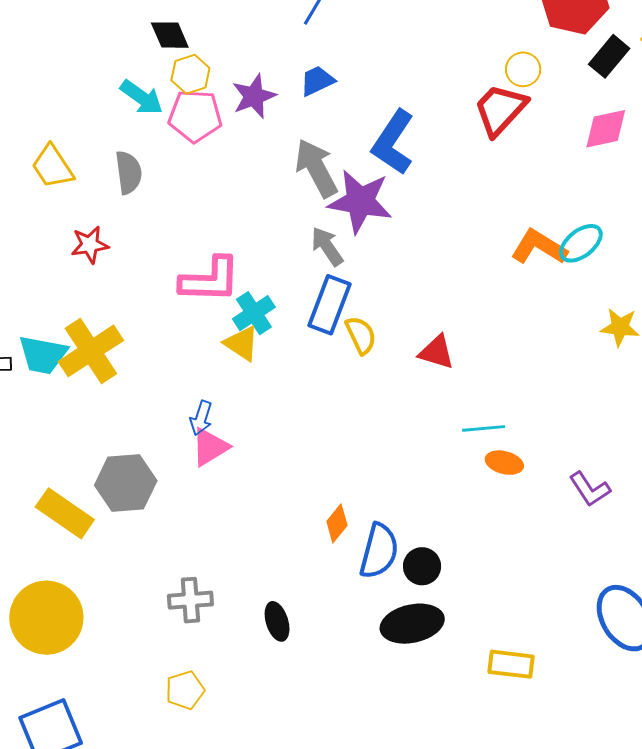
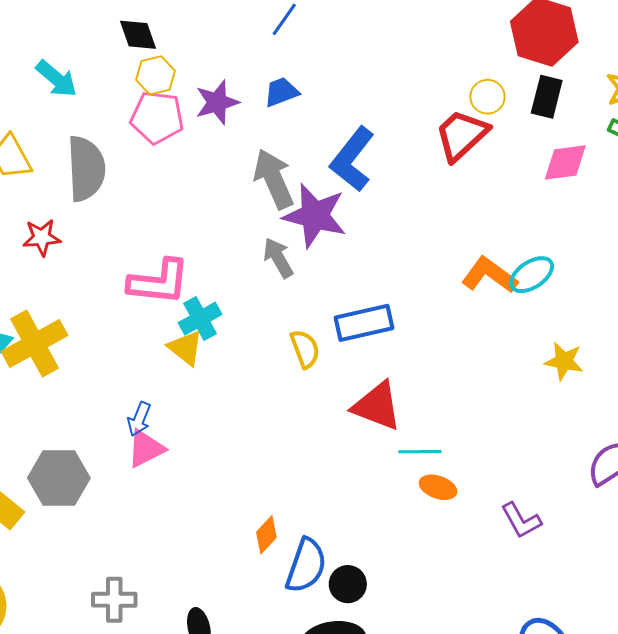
black rectangle: (609, 56) -> (547, 97), moved, turned -30
cyan arrow: (142, 97) -> (56, 79), moved
gray semicircle: (129, 172) -> (86, 169), size x1.5
blue rectangle: (330, 305) -> (364, 323), moved, turned 52
red triangle: (437, 352) -> (377, 406), moved, size x1.4

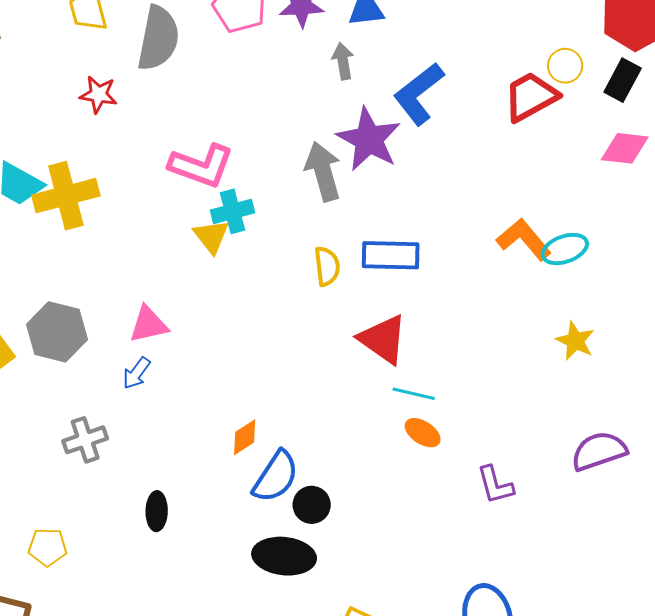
gray arrow: (274, 179) -> (343, 61), moved, size x0.6
gray arrow: (278, 258) -> (323, 171), size x1.4
blue arrow: (139, 419) -> (136, 373), moved
gray cross: (114, 600) -> (85, 440), moved, turned -33

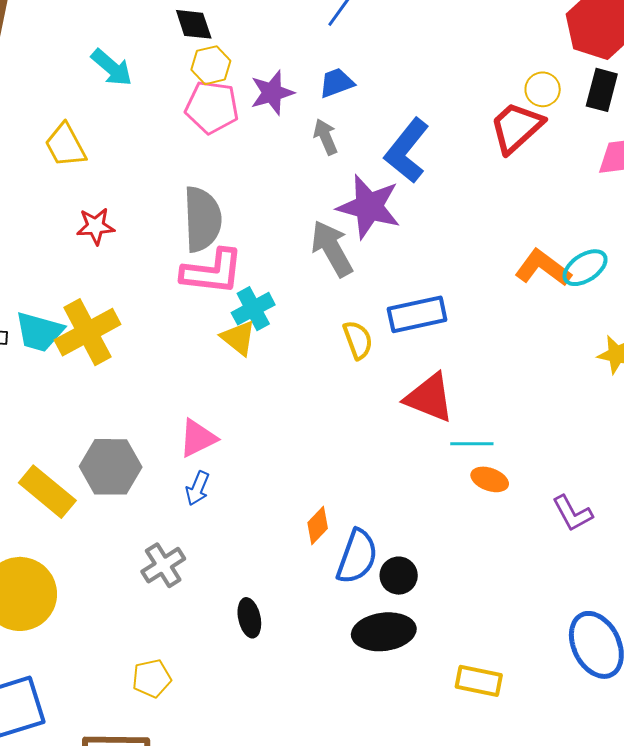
gray semicircle: (158, 38) -> (202, 219), moved

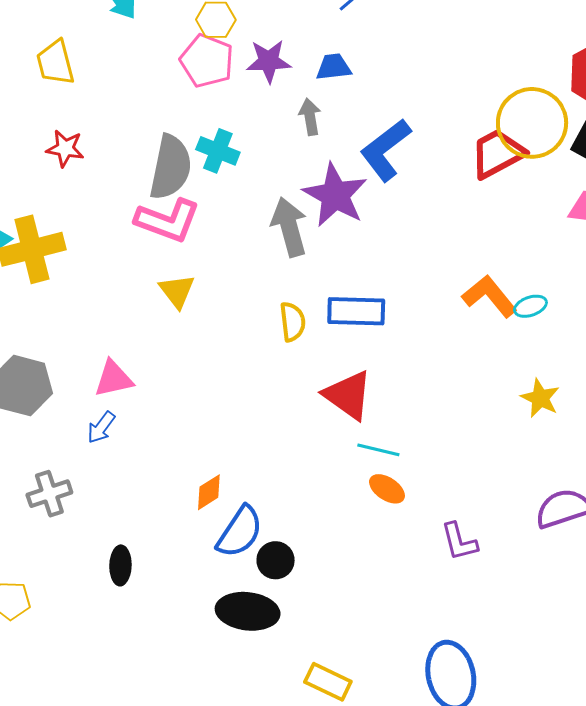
yellow circle: (543, 89) -> (532, 123), size x2.0
cyan ellipse: (585, 268) -> (530, 306), size x0.7
cyan cross: (253, 309) -> (218, 151), moved, turned 36

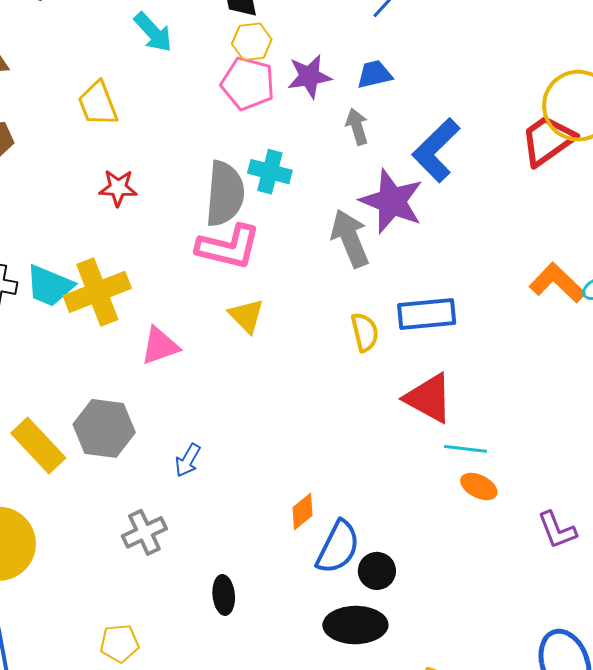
pink triangle: (114, 379) -> (160, 346), moved

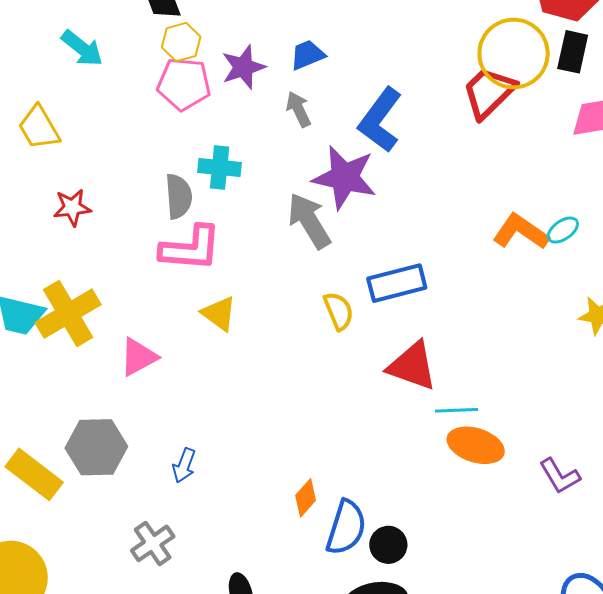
gray semicircle: (225, 194) -> (179, 196), size x0.7
orange ellipse: (479, 486) -> (476, 445), size x1.5

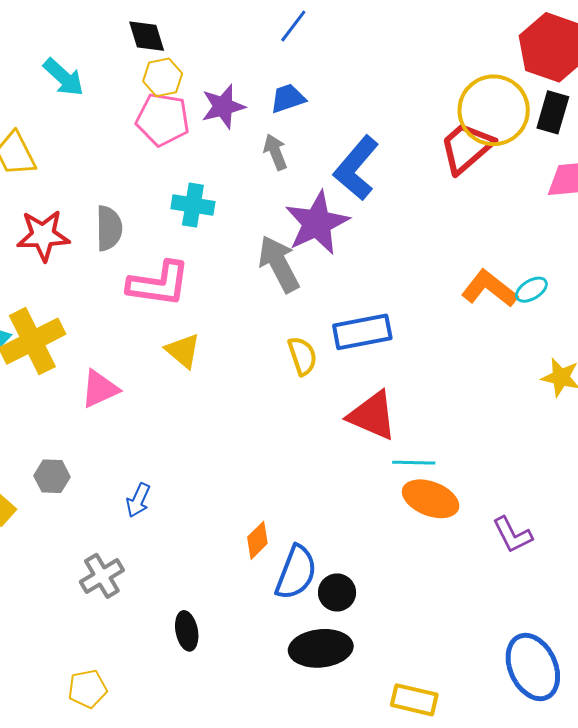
purple star: (344, 177) -> (317, 223), turned 30
gray semicircle: (179, 196) -> (109, 228), moved
red star: (72, 207) -> (43, 235), size x1.4
gray hexagon: (96, 447) -> (52, 476), size x0.6

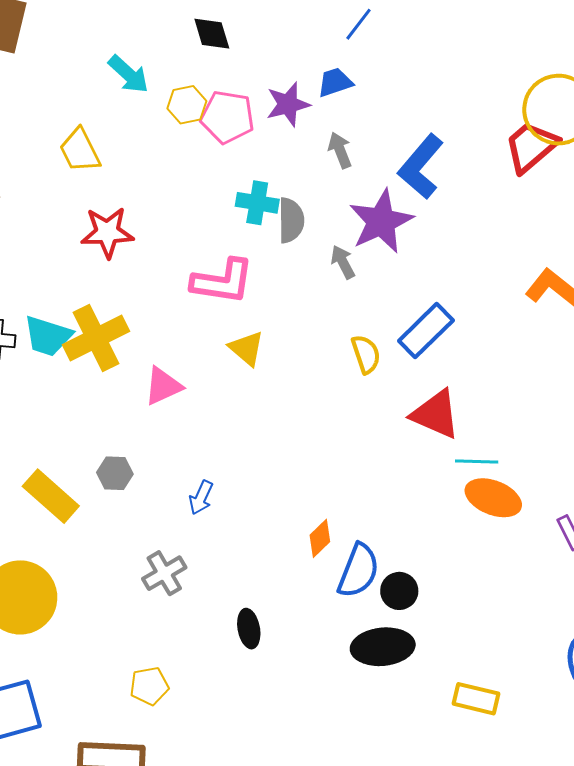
yellow hexagon: (163, 77) -> (187, 105), moved
blue trapezoid: (288, 98) -> (335, 82), moved
gray semicircle: (109, 228) -> (291, 220), moved
gray arrow: (279, 264) -> (343, 262), size x0.6
blue rectangle: (362, 332) -> (426, 331), turned -34

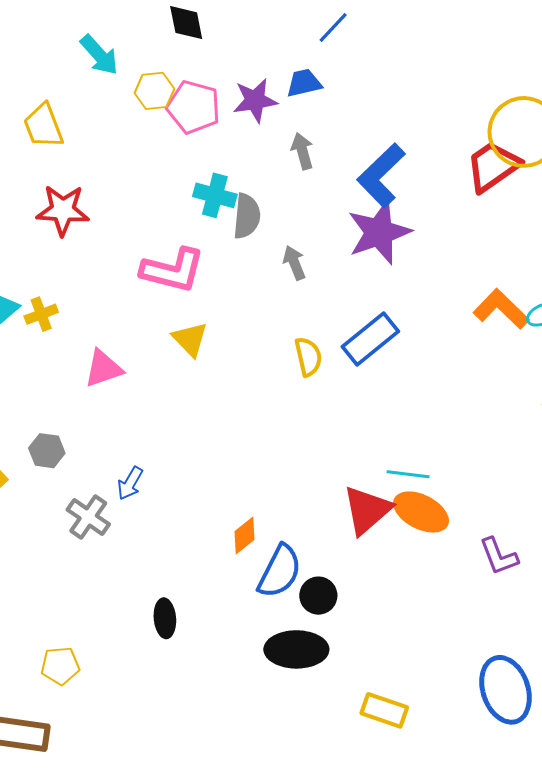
purple star: (381, 221) -> (379, 232), moved
yellow cross: (96, 338) -> (41, 314), size x0.5
red triangle: (436, 414) -> (367, 510), moved, turned 50
gray cross: (164, 573) -> (88, 517), moved, turned -30

